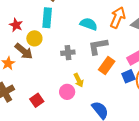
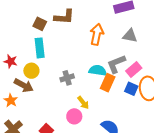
orange arrow: (118, 18) -> (97, 34), moved
cyan semicircle: (89, 24) -> (98, 70), moved
gray L-shape: (98, 46) -> (116, 64), moved
blue square: (128, 76) -> (131, 89), turned -32

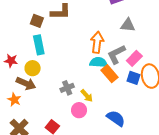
orange arrow: (97, 34) -> (97, 42), moved
gray cross: (67, 78) -> (67, 88), moved
orange rectangle: (108, 83) -> (109, 74), turned -60

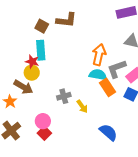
red star: (11, 61) -> (32, 62), moved
pink circle: (79, 110) -> (43, 121), moved

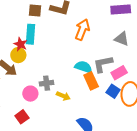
brown square: (42, 26) -> (35, 11), turned -32
orange arrow: (99, 55) -> (82, 30), moved
yellow arrow: (82, 106) -> (63, 96), turned -40
pink circle: (43, 121) -> (30, 94), moved

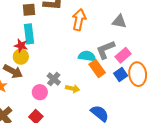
gray cross: (47, 83) -> (54, 79), turned -32
blue square: (113, 91) -> (121, 75), turned 32

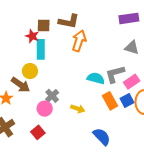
orange arrow: (79, 20) -> (79, 41), moved
red star: (21, 46) -> (32, 36), moved
orange rectangle: (97, 68) -> (110, 101), moved
gray cross: (54, 79) -> (52, 96), moved

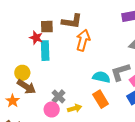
yellow circle: (30, 71) -> (22, 73), moved
orange rectangle: (110, 101) -> (101, 99), moved
yellow arrow: (78, 109) -> (75, 108), moved, turned -32

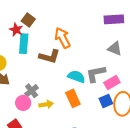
brown L-shape: (72, 21) -> (49, 56), moved
brown square: (47, 27) -> (28, 20), turned 32
orange arrow: (83, 40) -> (63, 38), turned -50

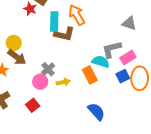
cyan rectangle: (24, 44) -> (54, 21), moved
cyan semicircle: (76, 77) -> (101, 62), moved

